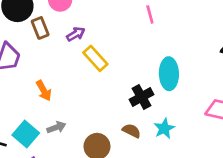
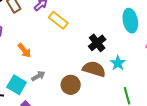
cyan ellipse: (169, 74) -> (130, 21), moved
brown semicircle: (132, 131) -> (94, 69), size x1.6

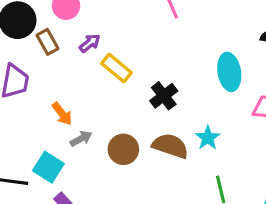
black cross: (97, 43) -> (164, 96), moved
gray arrow: (38, 76) -> (81, 139), moved
brown circle: (71, 85) -> (123, 149), moved

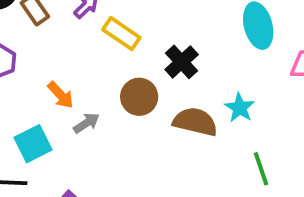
brown circle: (123, 149) -> (139, 97), moved
cyan square: (48, 167) -> (33, 144), moved, turned 36

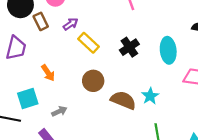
black cross: (182, 62) -> (129, 47), moved
gray arrow: (86, 123) -> (59, 111), moved

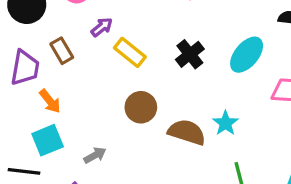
brown rectangle: (41, 21) -> (62, 51), moved
cyan ellipse: (168, 50) -> (247, 55), turned 50
orange arrow: (48, 73) -> (50, 101), moved

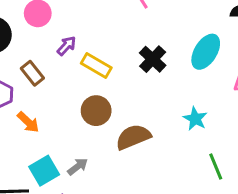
brown circle: (141, 107) -> (96, 111), moved
brown semicircle: (187, 132) -> (133, 137), moved, turned -32
cyan square: (48, 140) -> (44, 171), moved

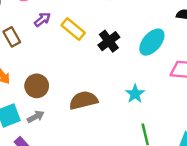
yellow rectangle: (96, 66) -> (73, 29), moved
brown circle: (96, 111) -> (37, 86), moved

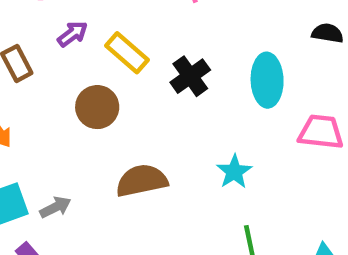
cyan ellipse: (152, 42) -> (267, 80), turned -44
brown circle: (37, 86) -> (97, 107), moved

